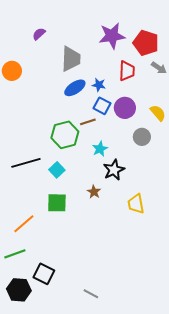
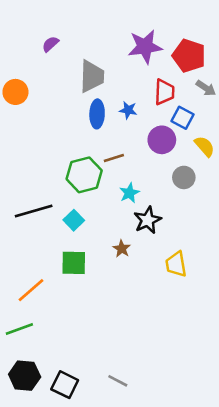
blue ellipse: (75, 88) -> (97, 114), turned -55
blue square: (102, 106) -> (183, 118), moved
black square: (44, 274) -> (65, 385), moved

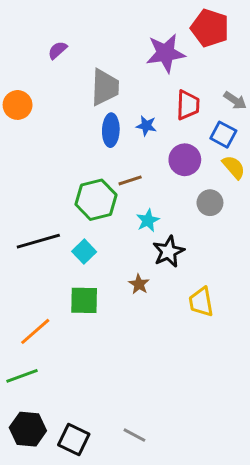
red pentagon: (189, 56) -> (210, 28), moved
blue square: (183, 118) -> (223, 135), moved

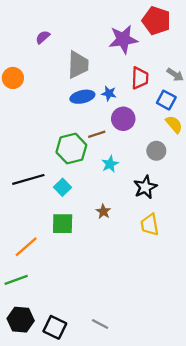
blue ellipse: (111, 130) -> (82, 97), turned 75
purple circle: (185, 160) -> (123, 119), moved
black star: (169, 252) -> (145, 187), moved

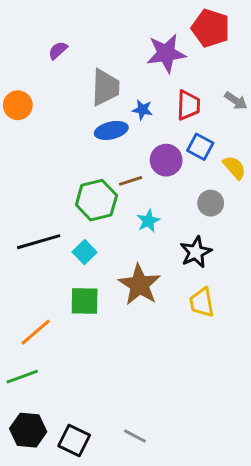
blue star: (109, 93) -> (142, 110), moved
blue square: (166, 100) -> (200, 147), moved
brown star: (103, 211) -> (139, 285), size x2.0

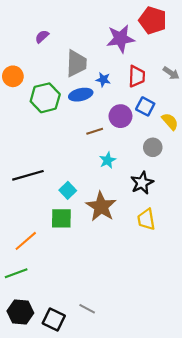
green hexagon: (96, 200) -> (45, 98), moved
cyan square: (85, 252) -> (68, 190), moved
gray line: (135, 436) -> (87, 309), moved

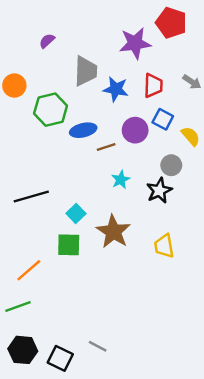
blue star: (103, 80) -> (116, 89), size x1.5
blue ellipse: (81, 95) -> (83, 130), moved
black star: (142, 183) -> (159, 191), moved

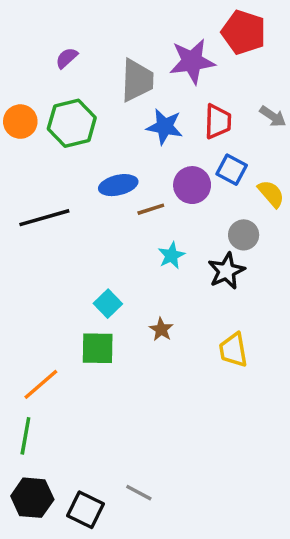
gray trapezoid: (86, 71) -> (137, 80), moved
green hexagon: (51, 110) -> (72, 123), moved
black line: (31, 197) -> (44, 218), moved
brown star: (113, 232) -> (161, 329), size x0.5
green line: (18, 306) -> (25, 436), turned -60

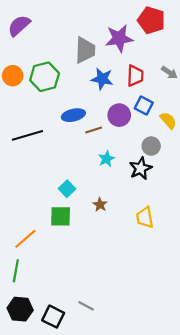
purple semicircle: (67, 58) -> (19, 26), moved, size x1.6

